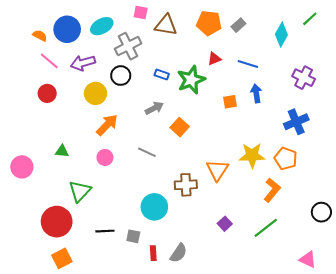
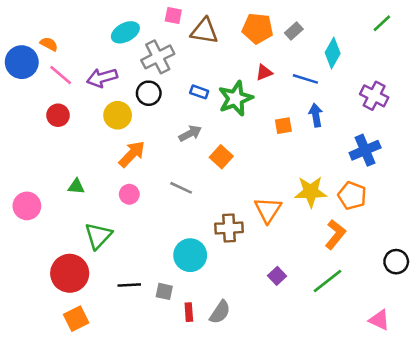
blue circle: (67, 29) -> (22, 62), moved
cyan diamond: (281, 35) -> (333, 53), moved

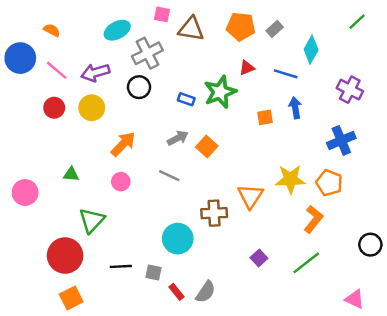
orange semicircle: (49, 44) -> (52, 30), moved
blue rectangle: (199, 92) -> (186, 99), moved
yellow circle: (118, 115) -> (92, 108), moved
gray arrow: (190, 133) -> (178, 138), moved
red rectangle: (189, 312) -> (177, 292), turned -35

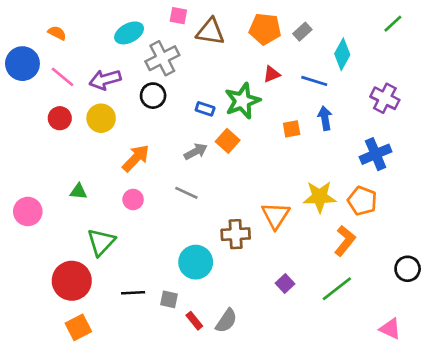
orange square: (207, 146) -> (228, 141), moved

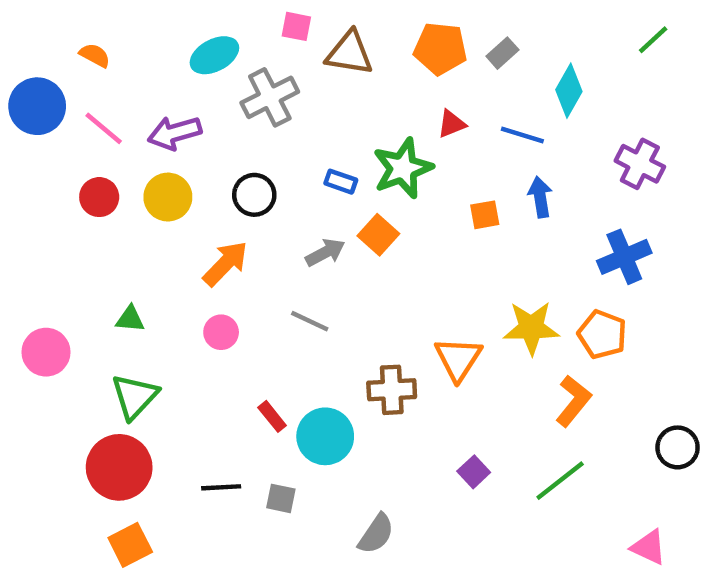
black circle: (153, 96) -> (254, 195), moved
green triangle: (101, 242) -> (135, 396), moved
red rectangle: (194, 321) -> (272, 416), moved

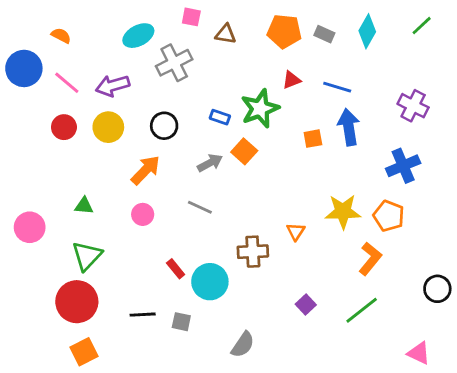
brown triangle: (350, 53) -> (226, 34), size x0.7
gray rectangle: (502, 53) -> (324, 34), turned 66
cyan diamond: (569, 91) -> (367, 31), moved
blue arrow: (540, 197) -> (349, 127), size x1.4
orange triangle: (458, 359) -> (296, 232), size x0.6

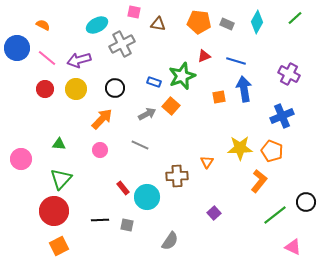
green line: (362, 310) -> (275, 215), moved

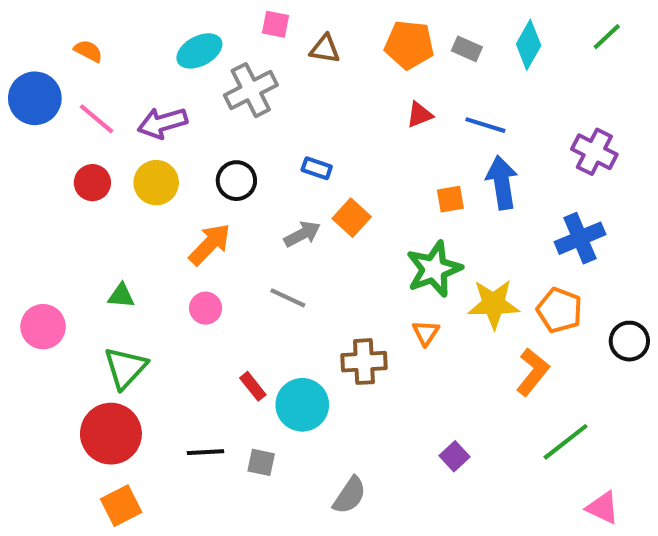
green star: (182, 76) -> (434, 269), moved
black circle: (306, 202) -> (629, 341), moved
purple square: (214, 213) -> (454, 456), moved

